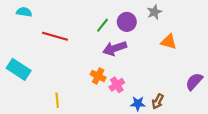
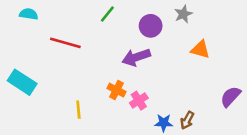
green line: (102, 25) -> (107, 14), moved
yellow line: (57, 100) -> (78, 110), moved

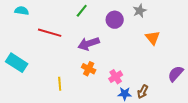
orange triangle: (200, 49) -> (153, 38), turned 35
purple arrow: (136, 57) -> (89, 44), moved
pink cross: (139, 101) -> (116, 77), moved

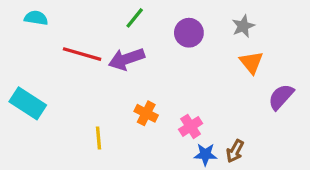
gray star: (140, 11) -> (243, 26), moved
purple arrow: (89, 44) -> (126, 59), moved
purple semicircle: (176, 74) -> (281, 97), moved

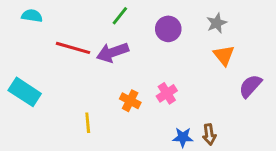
pink cross: (191, 126) -> (167, 93), moved
brown arrow: (235, 151) -> (209, 134), turned -36

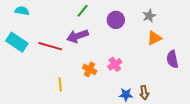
red line: (73, 48) -> (50, 46), moved
orange triangle: (224, 55) -> (154, 38), turned 42
purple semicircle: (250, 86) -> (172, 59), turned -54
cyan rectangle: (25, 92) -> (17, 42), moved

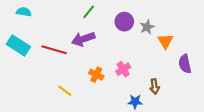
gray star: (149, 16) -> (147, 27), moved
orange triangle: (154, 38) -> (165, 41), turned -35
yellow line: (60, 85) -> (65, 91), turned -48
brown arrow: (144, 93) -> (155, 86), moved

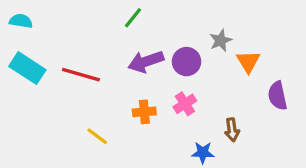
cyan semicircle: (24, 12) -> (21, 21), moved
purple circle: (124, 22) -> (187, 62), moved
purple arrow: (83, 39) -> (146, 62), moved
orange cross: (96, 75) -> (144, 112), turned -32

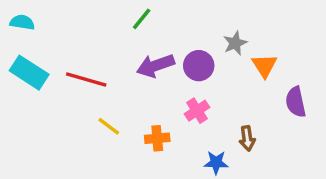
orange cross: (144, 112) -> (157, 138), moved
yellow line: (97, 136) -> (109, 126), moved

